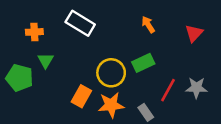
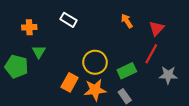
white rectangle: (80, 23) -> (68, 20), size x0.7
red triangle: (194, 33) -> (157, 28), moved
green rectangle: (143, 63) -> (127, 71), moved
red line: (168, 90) -> (151, 54), moved

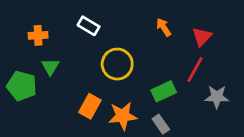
yellow circle: (95, 62) -> (117, 64), moved

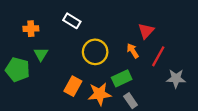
orange arrow: (164, 27) -> (133, 51), moved
red triangle: (202, 37) -> (146, 31), moved
green rectangle: (164, 91) -> (122, 78), moved

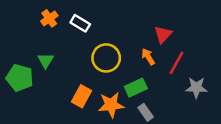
orange cross: (31, 29) -> (49, 18), moved, turned -32

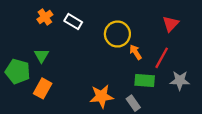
red triangle: (163, 34) -> (171, 24), moved
yellow circle: (106, 58) -> (117, 34), moved
green rectangle: (136, 88) -> (145, 80), moved, turned 30
orange rectangle: (81, 96) -> (43, 88), moved

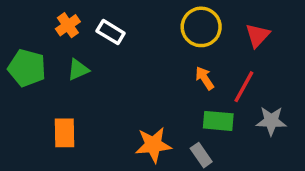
yellow circle: (117, 34) -> (201, 27), moved
green triangle: (41, 56) -> (78, 70), moved, turned 35
green pentagon: (18, 71) -> (27, 68), moved
orange rectangle: (43, 88) -> (64, 133), turned -30

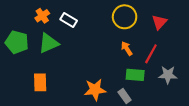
green triangle: (78, 70) -> (49, 43), size x1.5

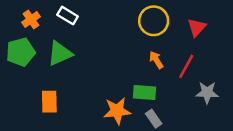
orange cross: (42, 16) -> (31, 19), moved
white rectangle: (69, 20) -> (68, 16), moved
green pentagon: (17, 42) -> (21, 52), turned -30
green rectangle: (135, 75) -> (145, 93), moved

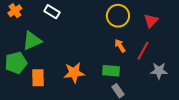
orange cross: (31, 19) -> (15, 11), moved
green pentagon: (21, 52) -> (16, 63), moved
green triangle: (60, 53) -> (32, 41), moved
orange star: (117, 111) -> (74, 73), moved

